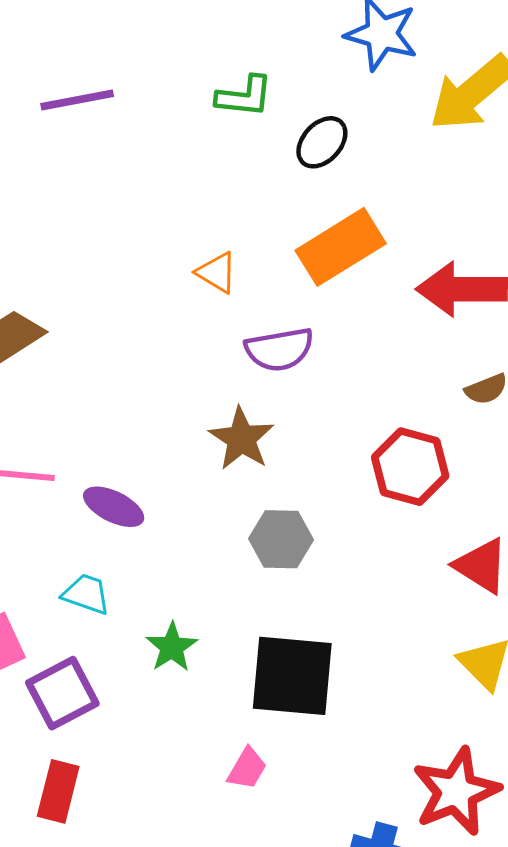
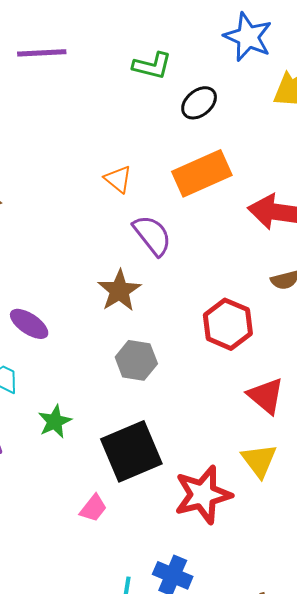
purple semicircle: (279, 349) -> (152, 235), turned -126
black square: (292, 676) -> (131, 451), turned -36
red star: (456, 791) -> (203, 495), moved

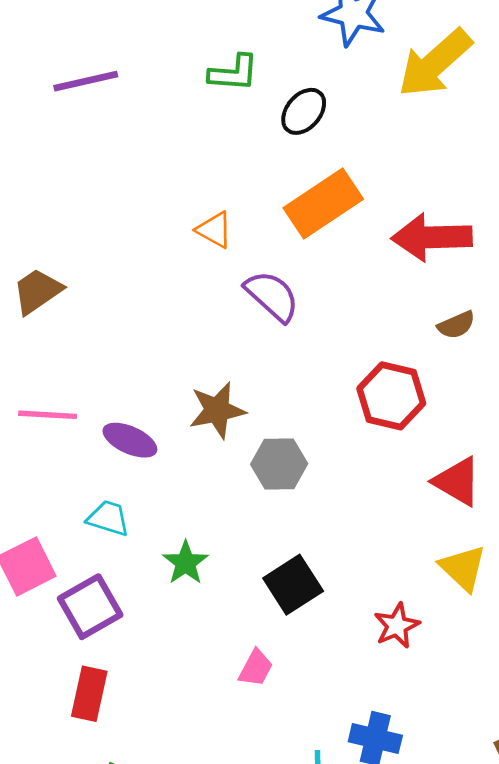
brown star: (119, 291) -> (217, 410), moved, turned 30
black square: (131, 451) -> (293, 585), size x0.7
red star: (203, 495) -> (397, 626), size x0.6

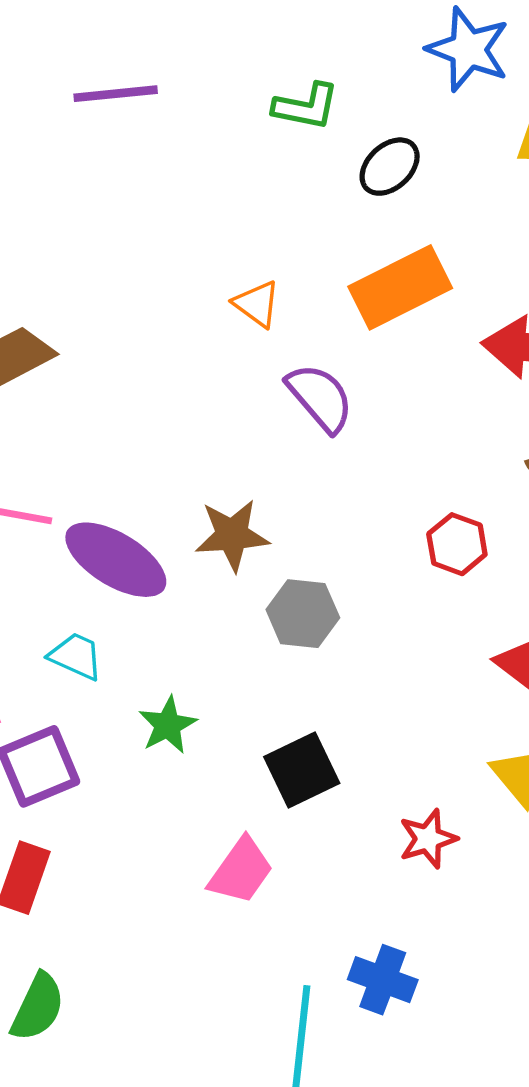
red hexagon: (391, 396) -> (457, 544), size x0.7
purple ellipse: (130, 440) -> (116, 560), size x1.5
pink trapezoid: (256, 668) -> (241, 871), size x1.4

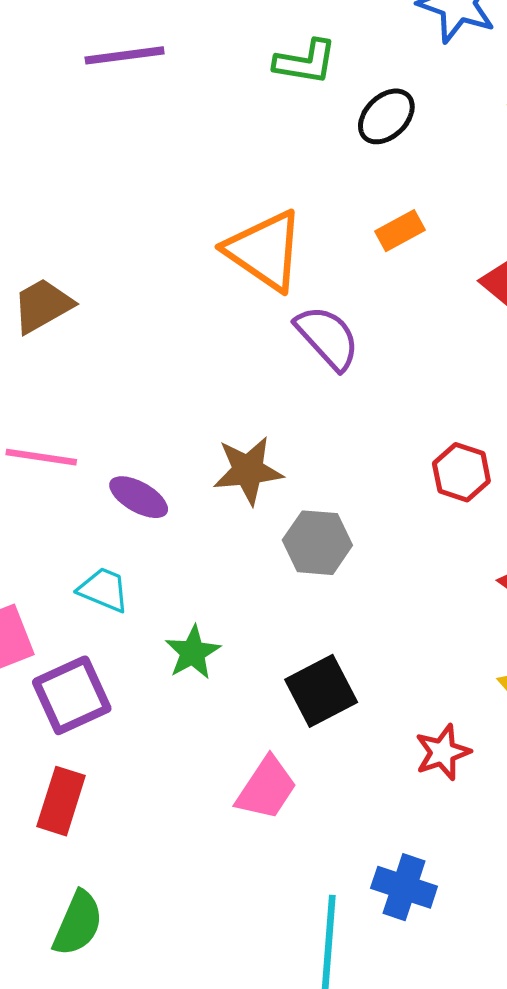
orange rectangle: (400, 287) -> (400, 231), size x0.5
orange triangle: (257, 304) -> (265, 251), size x1.8
purple ellipse: (116, 560) -> (139, 497), size x0.6

